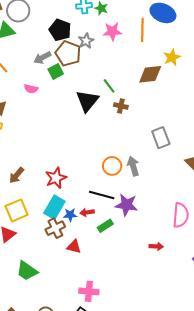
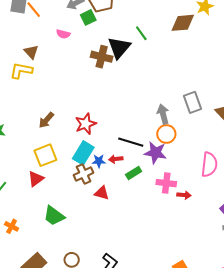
brown cross: (121, 106) -> (102, 57), moved, size x1.5
gray rectangle: (161, 138) -> (192, 102), moved
orange circle: (112, 166) -> (166, 134), moved
pink cross: (89, 291) -> (166, 183), moved

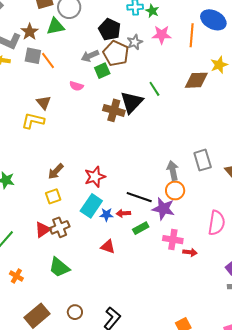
yellow square: (45, 155) -> (53, 196), moved, size x0.7
brown cross: (84, 174) -> (60, 227), moved

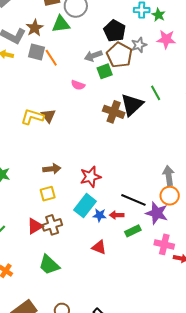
brown triangle: (44, 103) -> (48, 116), moved
brown arrow: (56, 171) -> (52, 169), turned -144

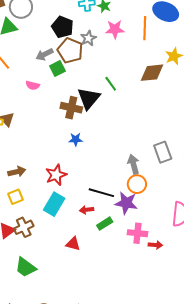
blue star: (100, 215) -> (76, 139), moved

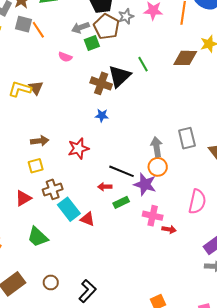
cyan rectangle: (54, 204) -> (69, 209), moved, turned -75
brown cross: (24, 227) -> (53, 189), moved

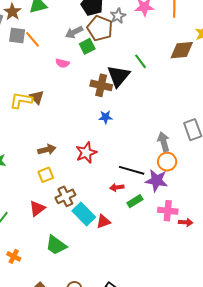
red triangle: (87, 219) -> (103, 222), turned -35

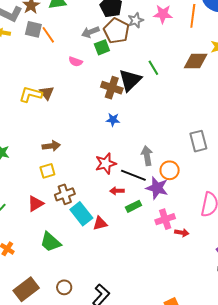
gray arrow: (164, 142) -> (147, 156), moved
red star: (86, 153) -> (106, 163), moved
pink cross: (168, 211) -> (165, 219), turned -30

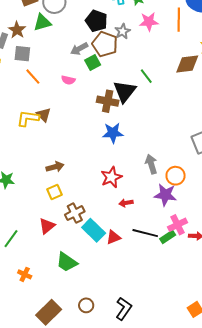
orange line: (48, 35) -> (33, 77), moved
blue star: (113, 120) -> (113, 133), size x1.5
black line: (133, 175) -> (145, 233), moved
green rectangle: (133, 206) -> (168, 237), moved

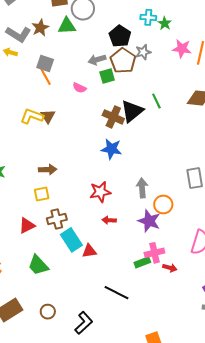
pink star: (149, 22) -> (182, 49), moved
gray square: (22, 54) -> (45, 64), moved
black line: (145, 233) -> (117, 293), moved

